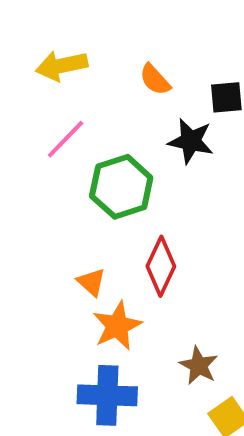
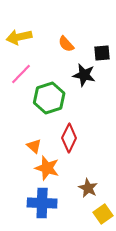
orange star: (117, 326) -> (47, 168), turned -30

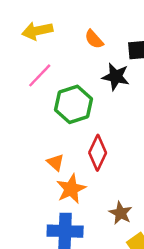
orange star: (47, 168) -> (71, 189), turned 30

